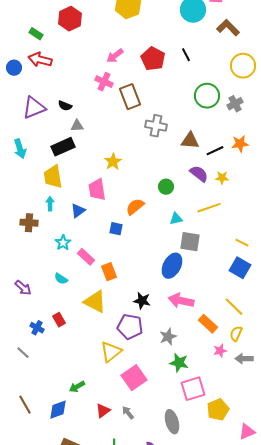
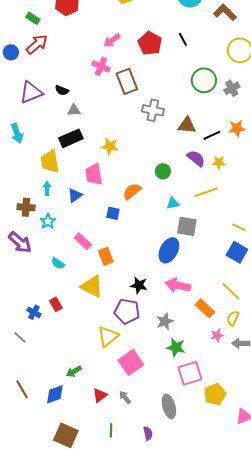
red arrow: (40, 60) -> (37, 44), turned 125
black rectangle: (63, 147) -> (71, 138), moved
yellow star: (113, 162) -> (110, 146), turned -30
cyan star: (63, 243) -> (48, 221), moved
purple arrow: (23, 288) -> (20, 242), moved, size x1.4

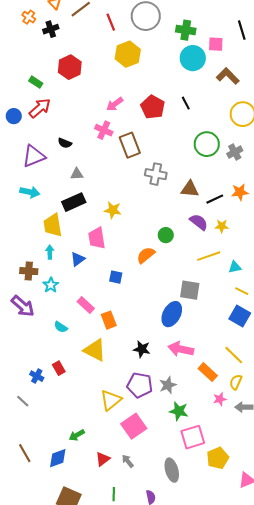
black semicircle: (62, 90) -> (65, 143), moved
cyan arrow: (17, 133) -> (30, 192), moved, turned -60
orange semicircle: (132, 191) -> (146, 255), moved
cyan triangle: (173, 203) -> (235, 267), moved
purple pentagon: (127, 311) -> (140, 385), moved

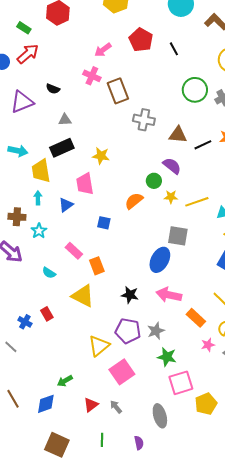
red pentagon: (153, 107) -> (141, 40), moved
cyan arrow: (30, 192) -> (18, 151), moved
purple semicircle: (199, 222) -> (172, 166), moved
yellow star: (222, 226) -> (171, 197), moved

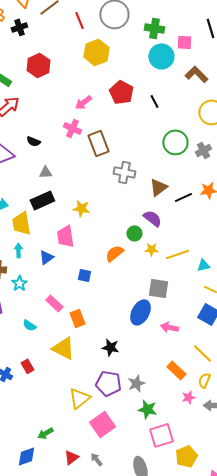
brown triangle: (178, 135) -> (158, 187), turned -42
pink arrow: (169, 295) -> (169, 327), moved, size x0.7

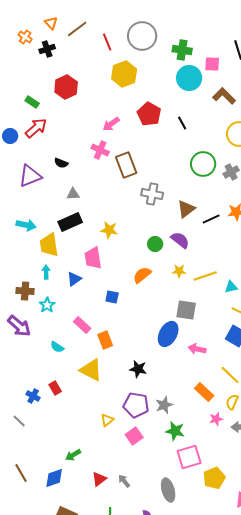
green circle: (134, 233) -> (155, 244), moved
yellow triangle: (79, 398) -> (107, 420), size x0.6
pink square: (102, 424) -> (134, 436), moved, size x0.7

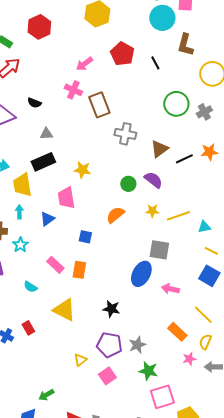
brown L-shape: (224, 96) -> (185, 45), moved, turned -120
orange rectangle: (105, 340) -> (79, 270), moved, turned 30

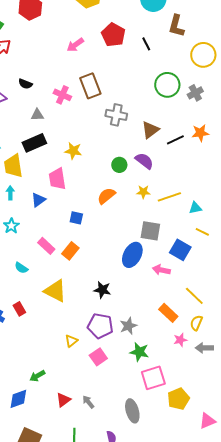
pink cross: (73, 90) -> (62, 95), moved
orange rectangle: (79, 270) -> (70, 251), turned 30
blue square: (209, 276) -> (180, 250), moved

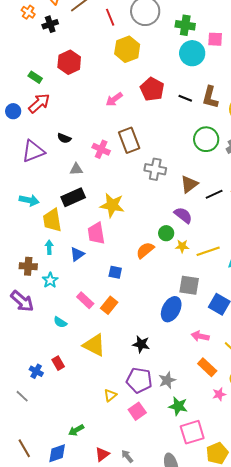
brown L-shape: (176, 26) -> (210, 97), moved
black line: (146, 44) -> (185, 98), turned -40
yellow star: (73, 151) -> (112, 205), size x1.4
green circle: (119, 165) -> (166, 233), moved
pink arrow: (161, 270) -> (200, 336), moved

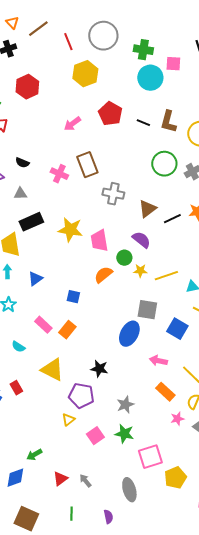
gray triangle: (76, 169) -> (20, 194), moved
pink trapezoid: (96, 233) -> (99, 241), moved
purple pentagon: (139, 380) -> (81, 396), moved
green star: (178, 406) -> (124, 434), moved

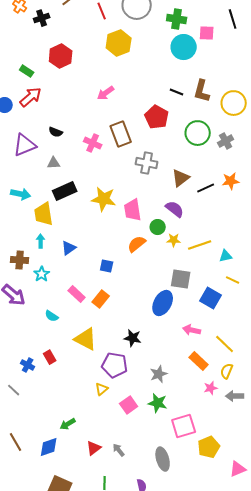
red pentagon: (110, 114) -> (157, 117), moved

